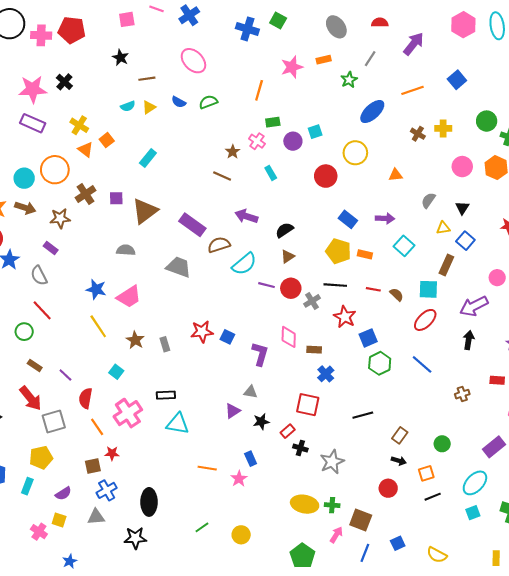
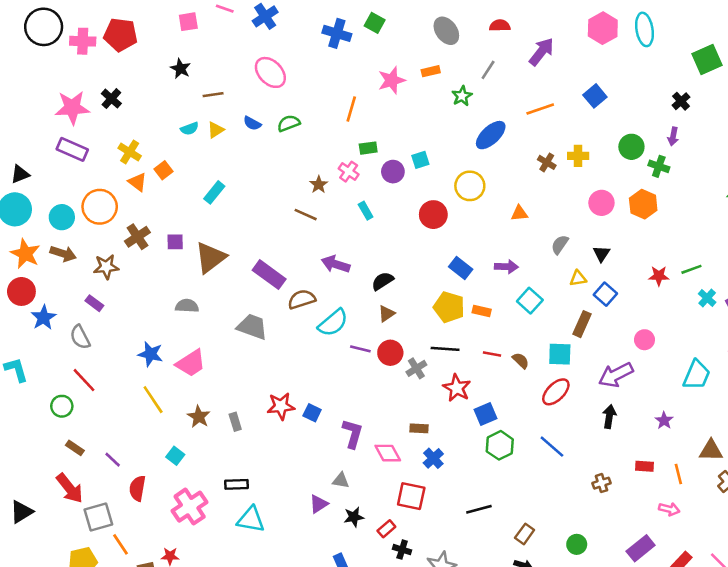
pink diamond: (289, 337) -> (388, 453), moved, turned -30
orange line: (97, 427) -> (120, 544), moved

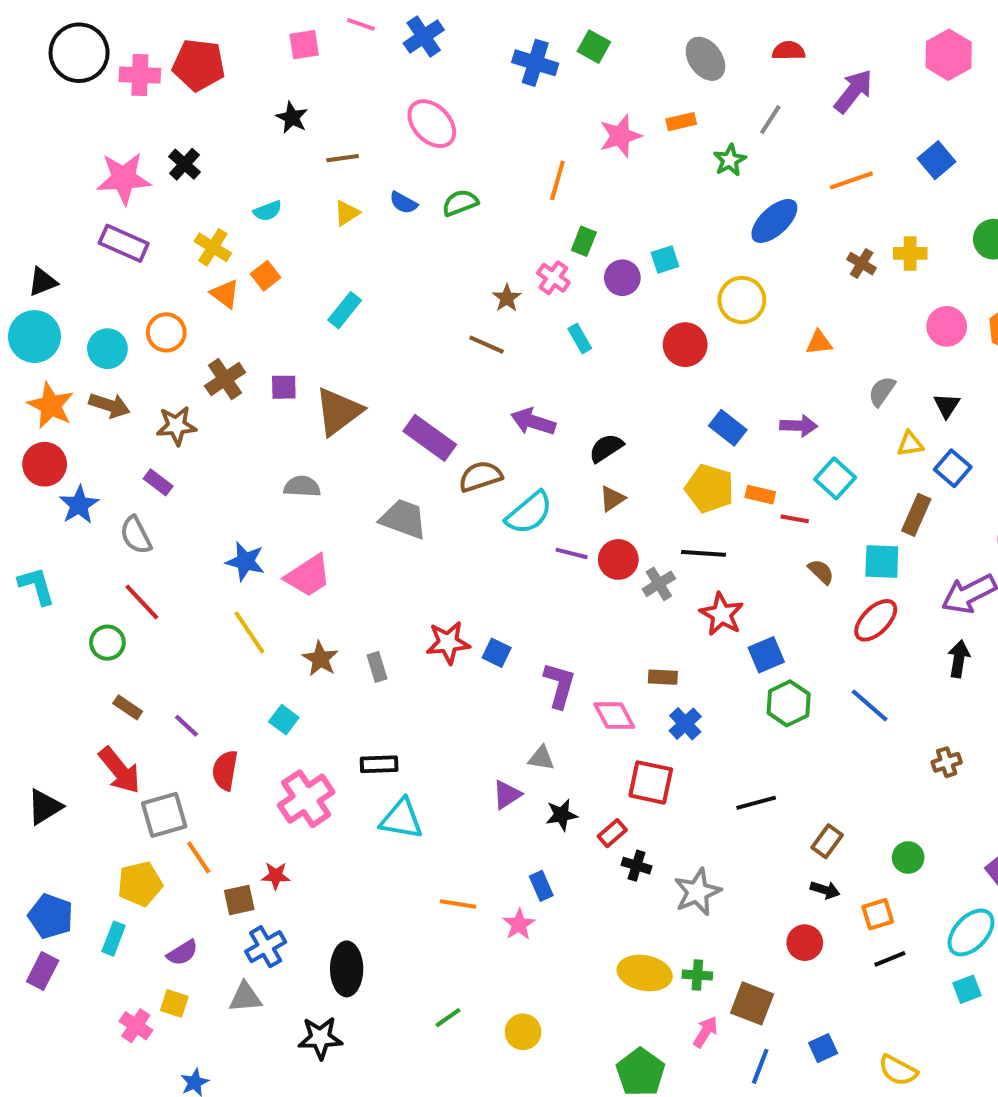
cyan semicircle: (190, 129) -> (268, 211), moved
green rectangle: (368, 148) -> (584, 241), turned -60
orange circle: (100, 207) -> (166, 332), size x0.7
red line: (492, 354) -> (795, 519), moved

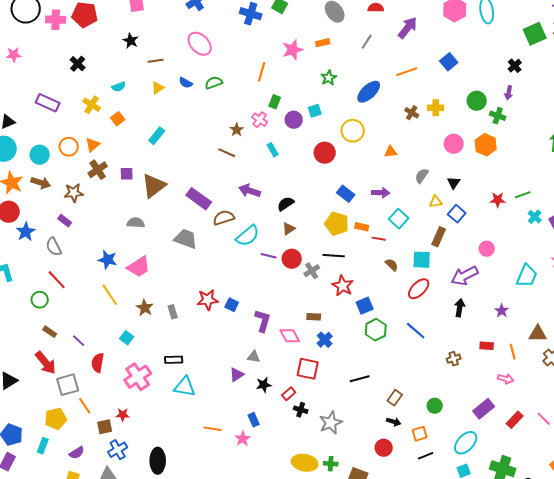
green star: (730, 160) -> (329, 78), moved
pink star: (124, 178) -> (14, 55), moved, size x0.6
orange triangle: (225, 294) -> (93, 145), moved, turned 42

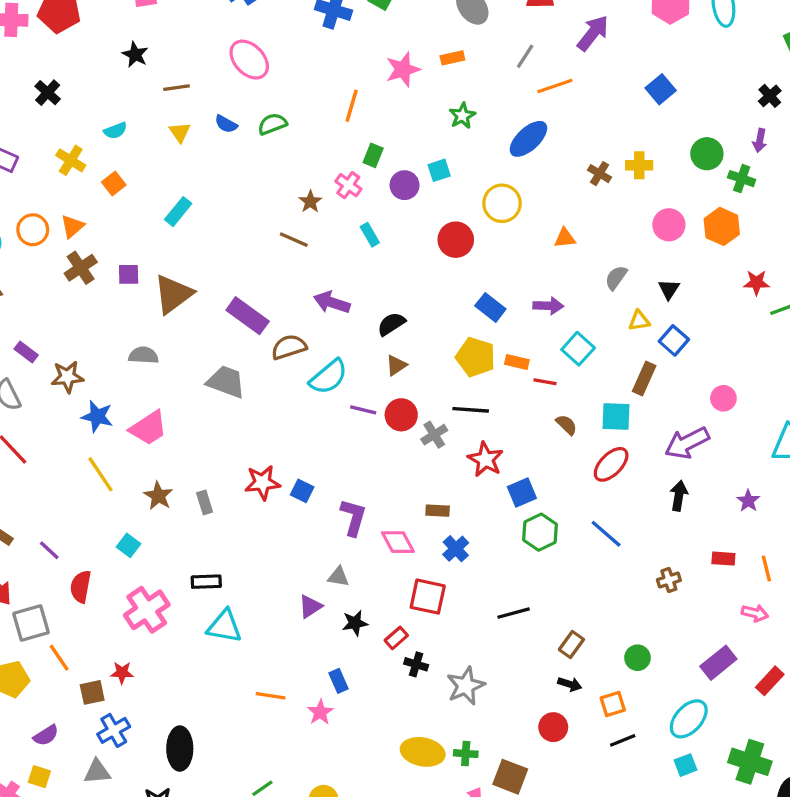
orange line: (407, 72) -> (555, 86), moved
yellow triangle: (158, 88) -> (180, 132), turned -32
brown star: (74, 193) -> (67, 377), moved
red star: (498, 200) -> (756, 283), moved

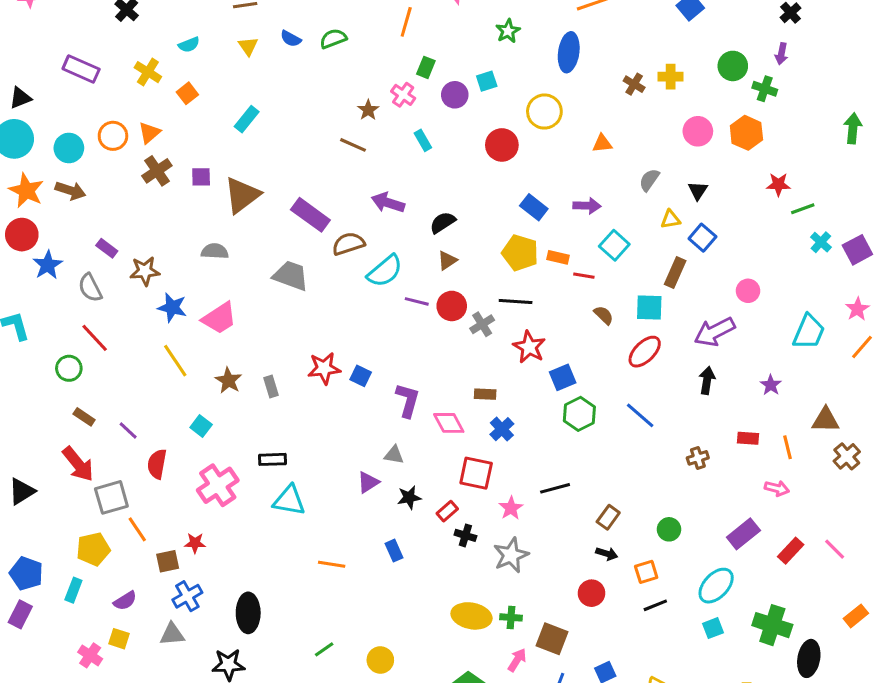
blue ellipse: (528, 139) -> (569, 52), turned -39
pink star: (320, 712) -> (511, 508), moved

